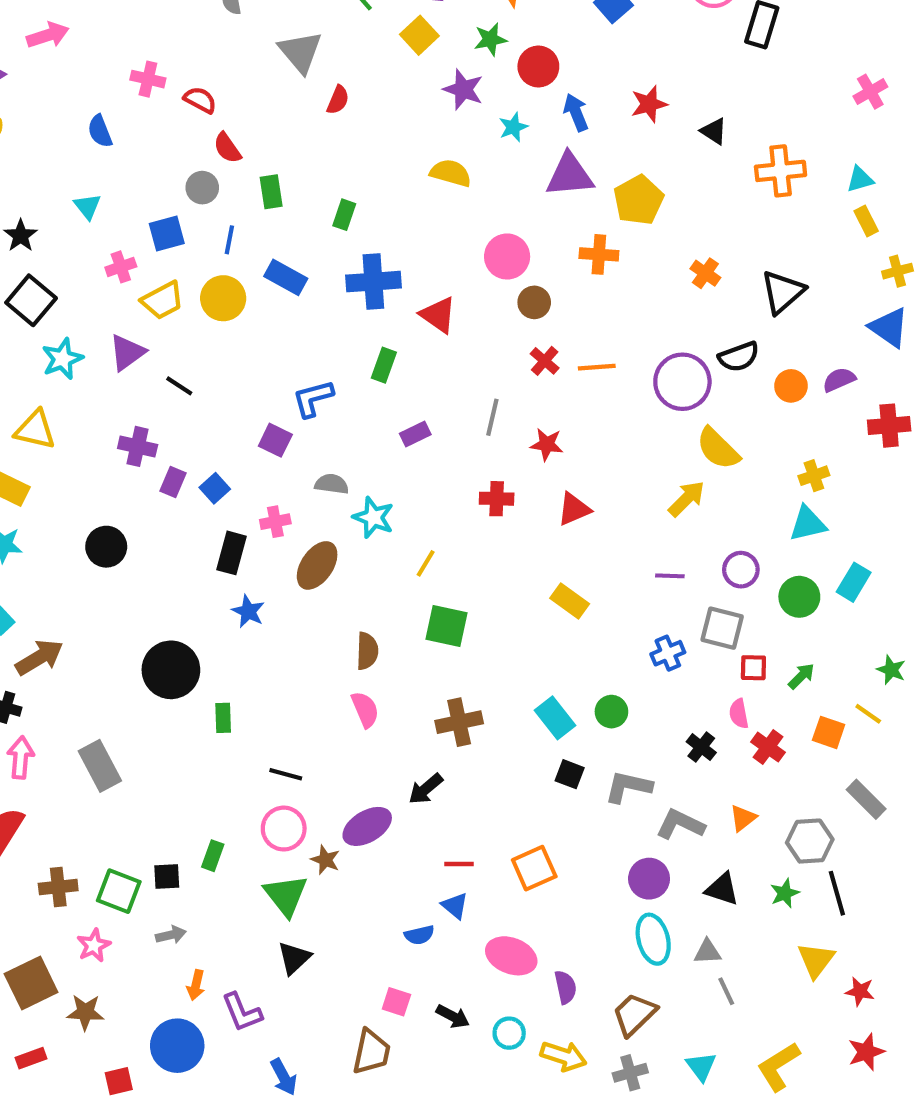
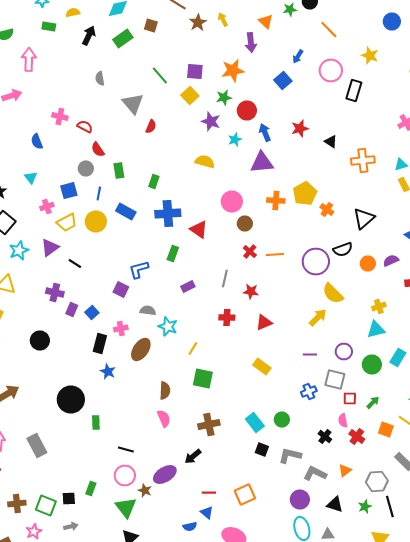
yellow pentagon: (639, 200) -> (305, 194), moved

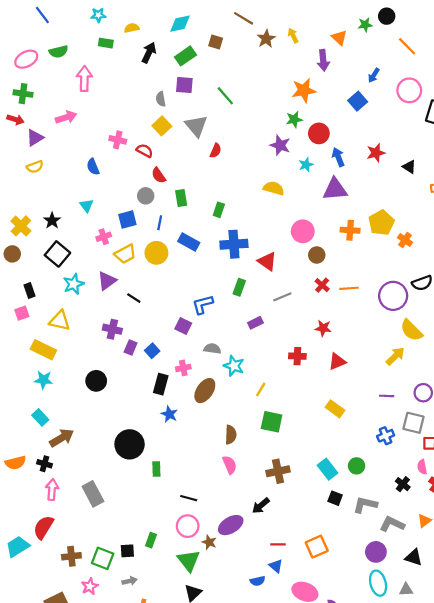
purple square: (195, 72) -> (184, 85), moved
yellow square: (190, 96) -> (162, 126), moved
gray line: (225, 278) -> (282, 297), moved, turned 54

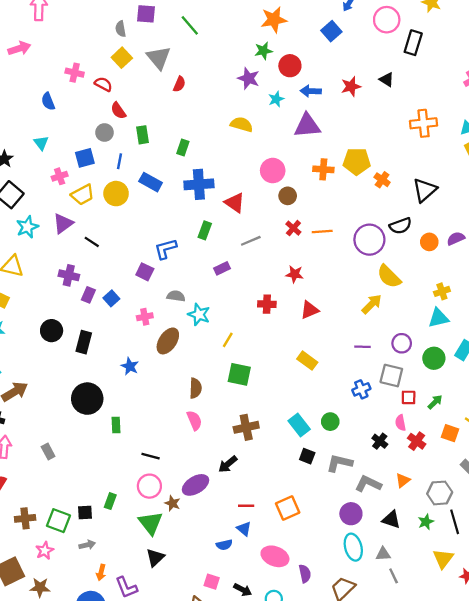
blue arrow: (338, 157) -> (311, 91), turned -66
black triangle: (409, 167) -> (387, 80), moved
yellow pentagon: (381, 223) -> (357, 161), turned 30
black rectangle: (161, 384) -> (84, 342), moved
gray rectangle: (93, 494) -> (48, 452), size x0.6

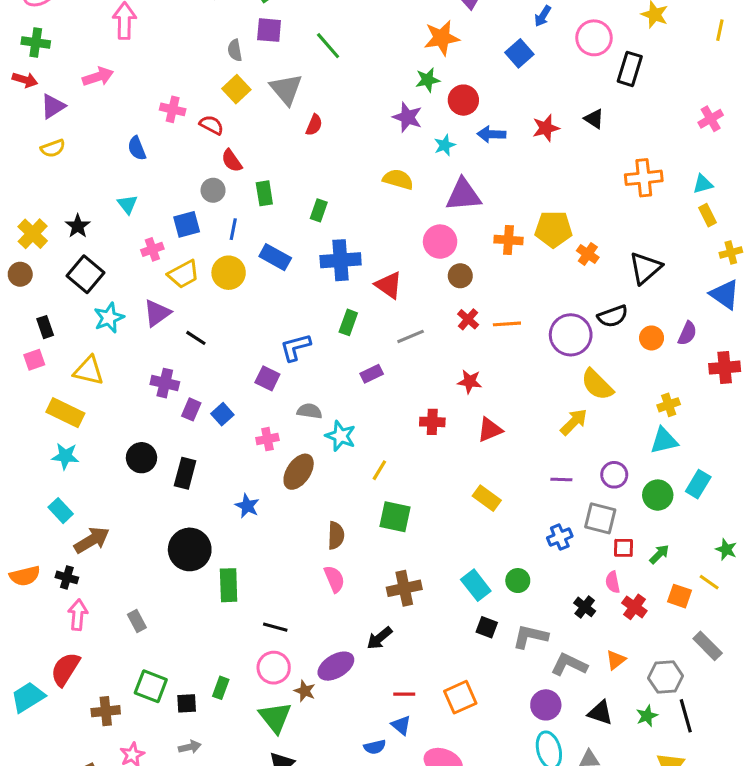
purple triangle: (307, 126) -> (463, 195), moved
purple semicircle: (456, 238) -> (687, 333), turned 138
green rectangle: (116, 425) -> (229, 585), size x1.5
green square: (58, 521) -> (151, 686), moved

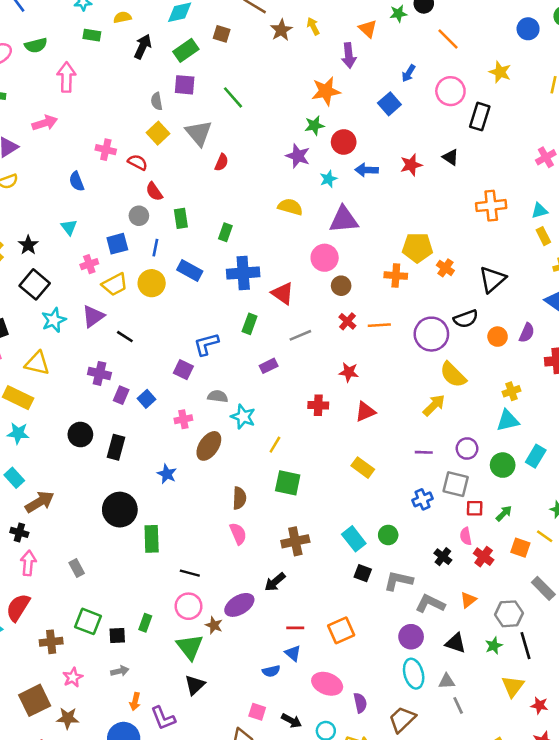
orange cross: (508, 240) -> (396, 276), moved

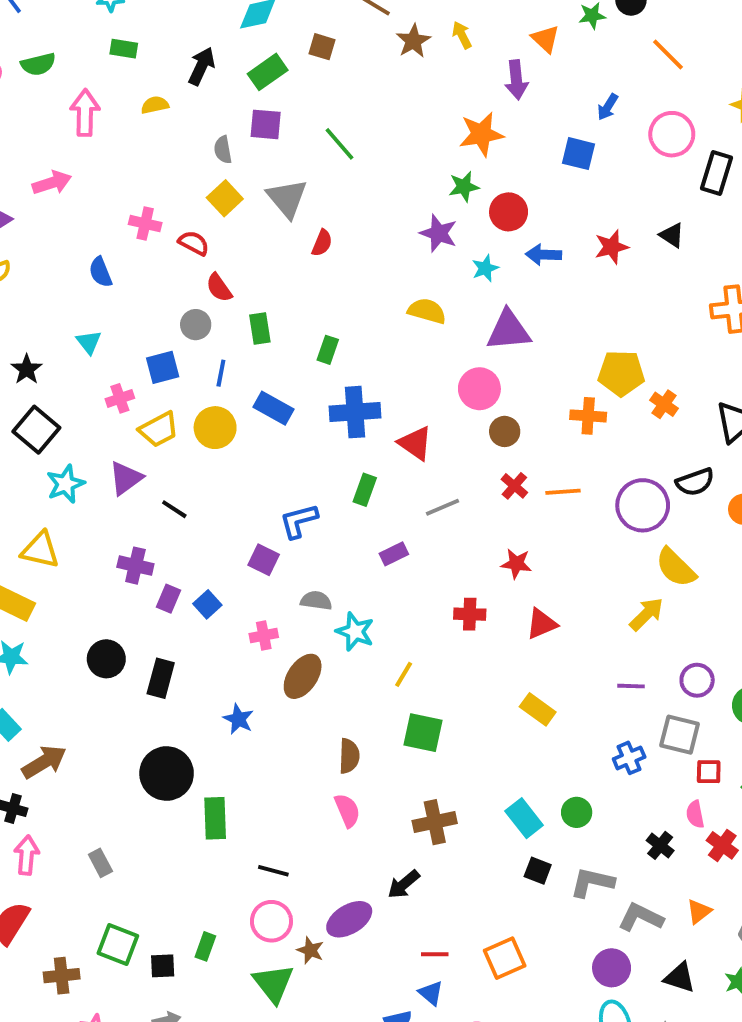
yellow semicircle: (122, 17) -> (155, 105), moved
blue square: (389, 104) -> (579, 154), turned -35

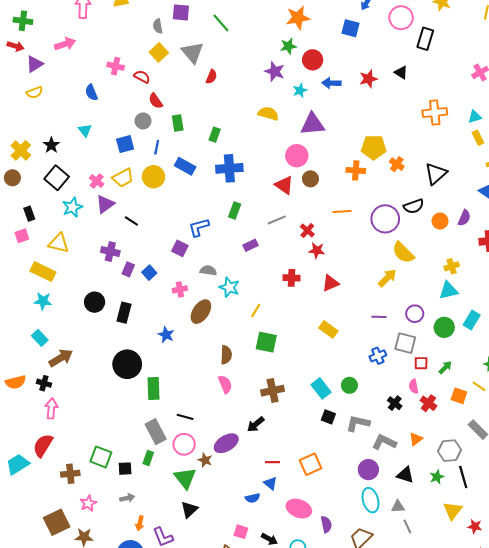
pink cross: (120, 398) -> (97, 181), moved, turned -32
red triangle: (415, 443) -> (284, 185), moved
red cross: (514, 486) -> (307, 230), moved
gray rectangle: (100, 863) -> (156, 432), moved, size x1.6

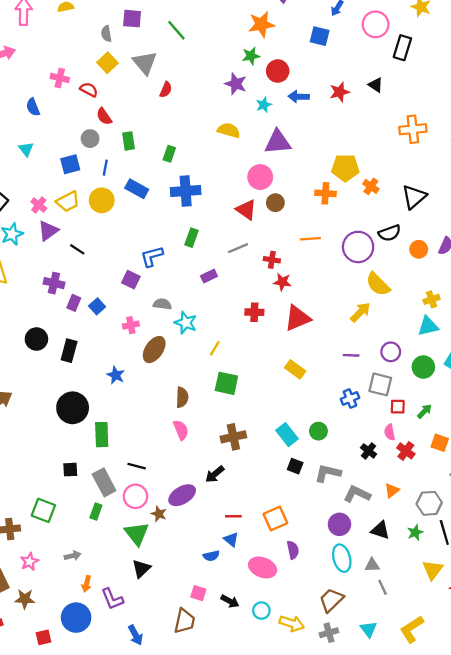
red cross: (307, 230) -> (272, 260), turned -32
red triangle: (330, 283) -> (297, 318), size x1.4
black square: (125, 469) -> (70, 470), moved
purple semicircle: (326, 524) -> (293, 550), moved

